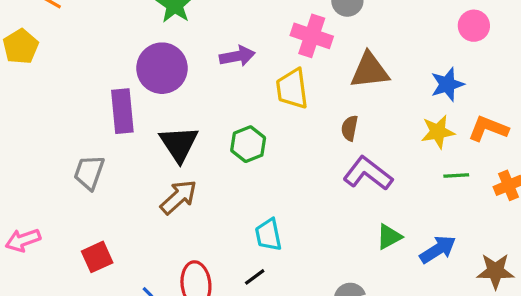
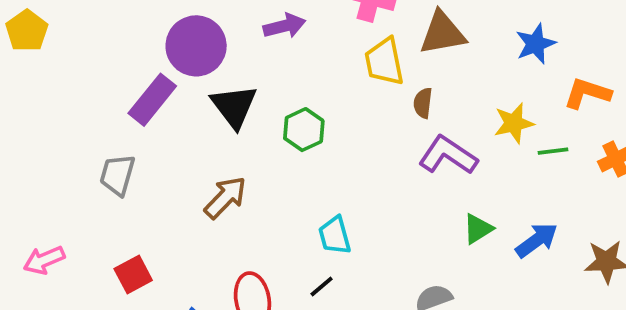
yellow trapezoid: (292, 89) -> (384, 62), moved
purple rectangle: (122, 111) -> (152, 100), turned 48
yellow star: (438, 132) -> (514, 123), moved
black triangle: (179, 144) -> (234, 106), moved

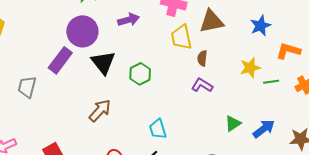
purple L-shape: (448, 155) -> (202, 85), moved, size x0.7
gray trapezoid: (117, 175) -> (27, 87), moved

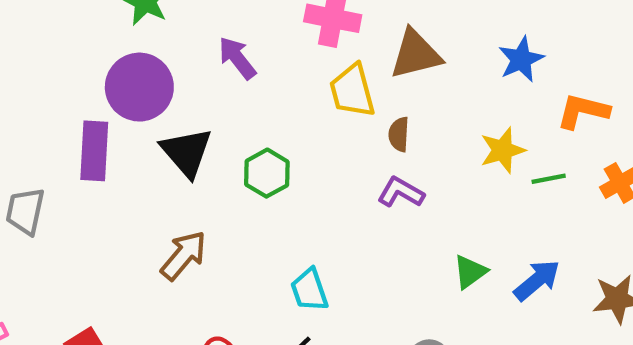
purple arrow: (129, 20) -> (237, 58), turned -110
purple rectangle: (60, 60) -> (94, 151), turned -32

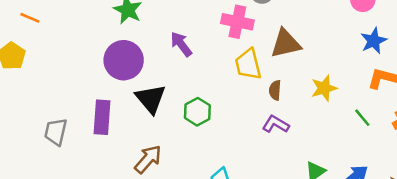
blue star: (521, 59) -> (374, 41), moved
yellow star: (503, 150) -> (324, 88), moved
purple rectangle: (94, 151) -> (102, 117), moved
green line: (549, 179) -> (362, 118), turned 60

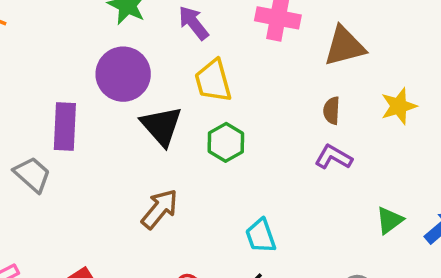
purple arrow: (181, 44) -> (194, 23), moved
yellow trapezoid: (248, 64) -> (213, 81), moved
purple rectangle: (102, 117) -> (65, 126), moved
gray trapezoid: (56, 132) -> (32, 174), turned 120

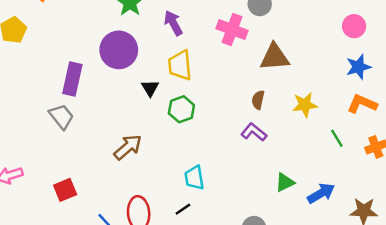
black triangle: (161, 126) -> (150, 88), moved, size x0.6
gray trapezoid: (32, 174) -> (61, 117), moved

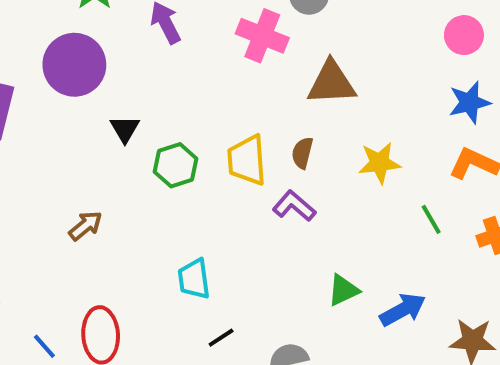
yellow trapezoid: (180, 65) -> (247, 160), moved
brown arrow: (128, 147) -> (85, 226), size x0.7
black line: (183, 209) -> (221, 338), moved

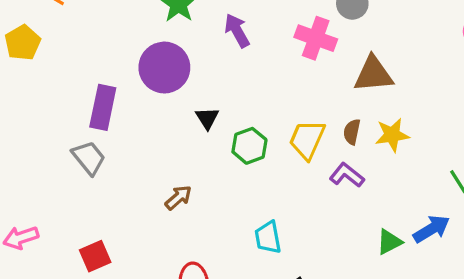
yellow trapezoid: (247, 160) -> (307, 140), turned 30
yellow star: (379, 163) -> (392, 135), moved
blue arrow: (403, 310) -> (431, 229), moved

